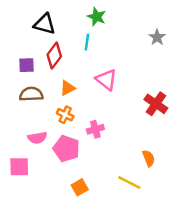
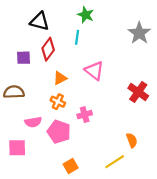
gray star: (157, 37) -> (139, 33), size x1.5
brown semicircle: (31, 94) -> (14, 92), moved
yellow line: (129, 182) -> (115, 162), turned -60

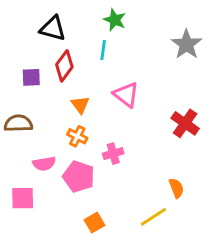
orange triangle: (60, 78) -> (80, 105), turned -40

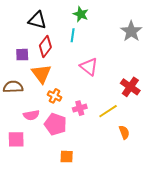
orange triangle: (80, 105) -> (41, 74), moved, size x1.5
yellow line: (153, 217) -> (108, 111), moved
orange square: (95, 223) -> (67, 157), turned 32

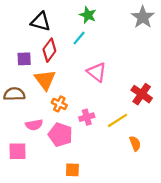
gray star: (131, 31) -> (143, 17), moved
cyan line: (73, 35) -> (79, 38), turned 32

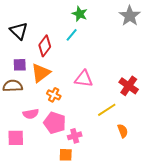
black triangle: (41, 22) -> (19, 31), moved, turned 30
purple square: (24, 59) -> (20, 65), moved
pink triangle: (97, 72) -> (84, 79), moved, turned -30
orange triangle: (45, 80) -> (41, 73), turned 30
pink cross: (87, 117) -> (75, 136), moved

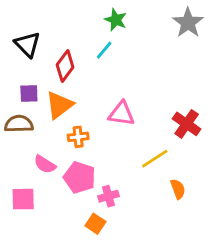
orange cross: (54, 95) -> (78, 137), turned -32
pink semicircle: (31, 114) -> (45, 164), turned 42
orange square: (66, 155) -> (95, 224), turned 32

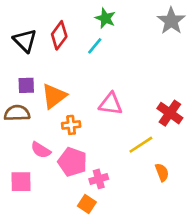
red diamond: (65, 66) -> (59, 35), moved

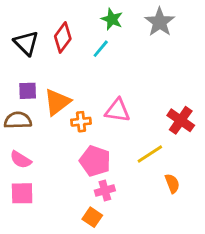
gray star: (171, 21) -> (160, 22), moved
orange cross: (71, 125) -> (81, 122), moved
pink semicircle: (41, 150) -> (21, 160), moved
pink pentagon: (72, 162) -> (95, 161), moved

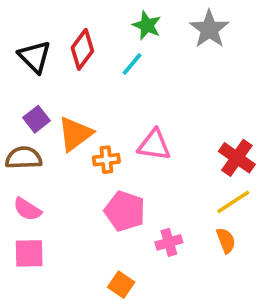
purple square: (28, 91) -> (37, 119), turned -36
yellow line: (150, 154) -> (233, 202), moved
pink cross: (105, 190) -> (169, 242), moved

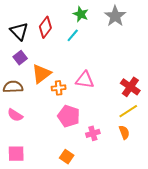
purple square: (37, 119) -> (20, 58), moved
pink square: (29, 253) -> (16, 154), moved

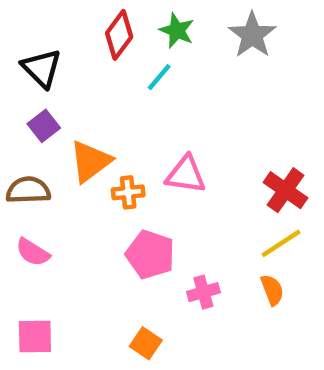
red diamond: (45, 27) -> (119, 35), moved

